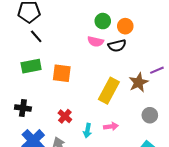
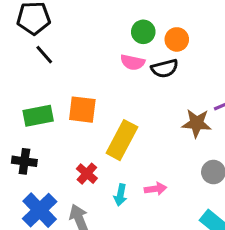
green rectangle: (31, 66) -> (38, 116), moved
brown star: (139, 82) -> (197, 123), turned 30
yellow rectangle: (109, 91) -> (122, 140), moved

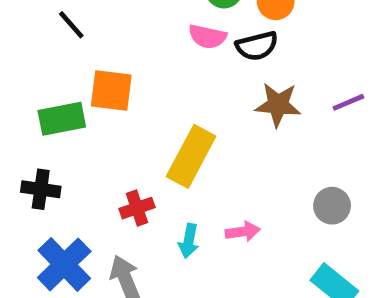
orange square: (82, 110) -> (111, 91), moved
brown star: (197, 123) -> (278, 105), moved
red cross: (87, 174) -> (137, 208), turned 30

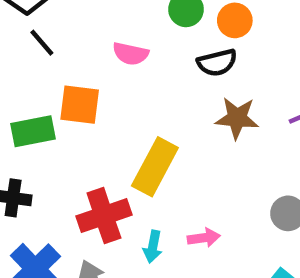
pink semicircle: (207, 37) -> (131, 54), moved
red cross: (137, 208) -> (104, 216), size x1.6

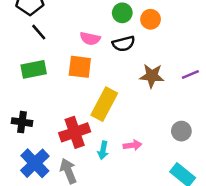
black semicircle: (217, 63) -> (124, 44), moved
orange square: (80, 105) -> (80, 67), moved
green rectangle: (33, 131) -> (34, 69), moved

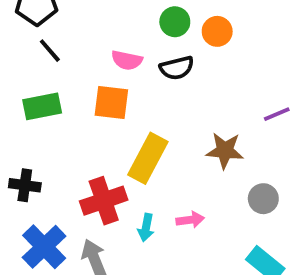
brown star: (152, 76) -> (225, 151), moved

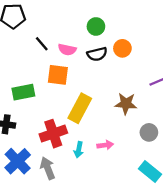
orange circle: (217, 31) -> (122, 48), moved
black line: (50, 51) -> (42, 44), moved
green rectangle: (42, 106) -> (23, 92), moved

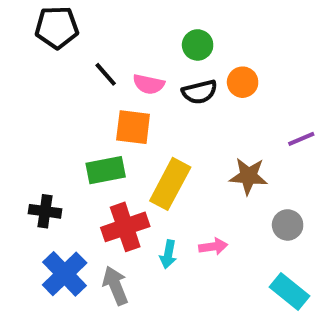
green rectangle: (23, 92) -> (106, 170), moved

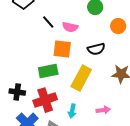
black semicircle: (200, 92) -> (96, 49), moved
red cross: (125, 227) -> (45, 100), moved
cyan arrow: (168, 254) -> (72, 111), moved

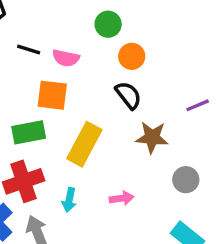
black line: (48, 22) -> (29, 50), turned -32
orange circle: (118, 26) -> (132, 56), moved
black semicircle: (96, 49) -> (128, 95), moved, turned -114

